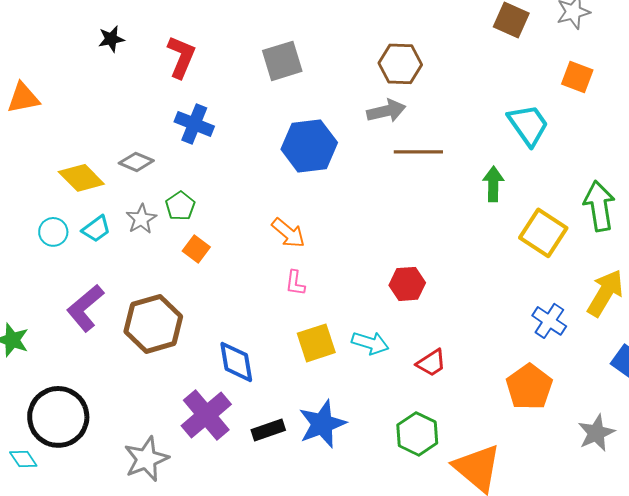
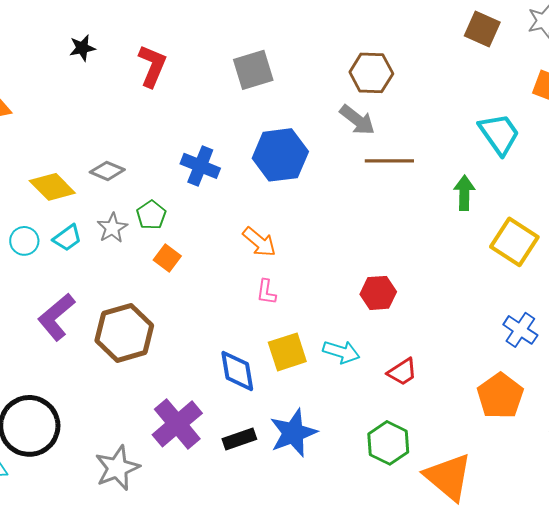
gray arrow: (386, 111) -> (357, 120), turned 51
blue cross: (194, 124) -> (200, 166), moved
blue diamond: (236, 362) -> (237, 371), moved

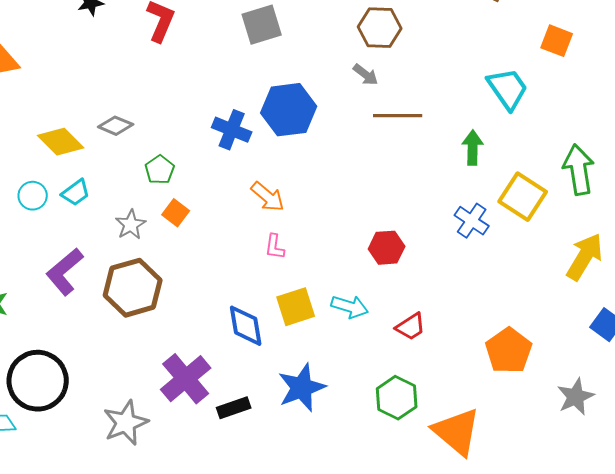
gray arrow: (357, 120) -> (366, 75), size x0.7
blue cross: (200, 166) -> (232, 130), moved
gray star: (112, 228) -> (131, 225), moved
blue cross: (520, 330) -> (472, 221), moved
black rectangle: (239, 439) -> (234, 408), moved

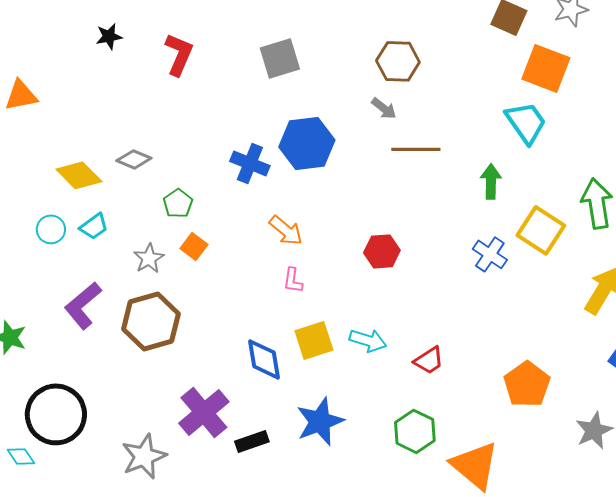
orange square: (557, 41) -> (546, 68), moved, size x1.5
red hexagon: (387, 248) -> (382, 251), moved

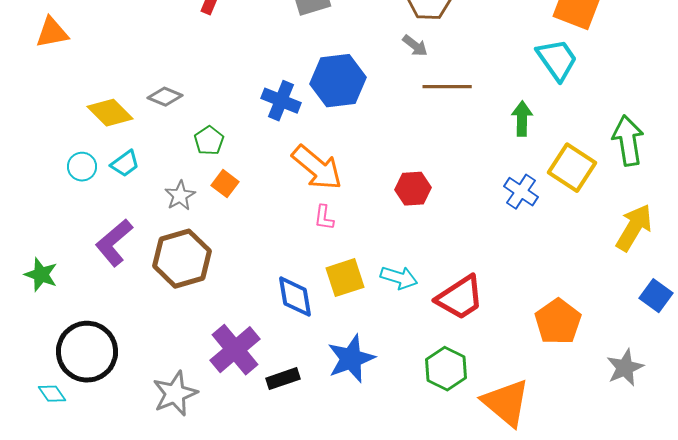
orange arrow: (286, 230) -> (317, 168), size x1.5
red trapezoid: (429, 360) -> (460, 298), size x1.6

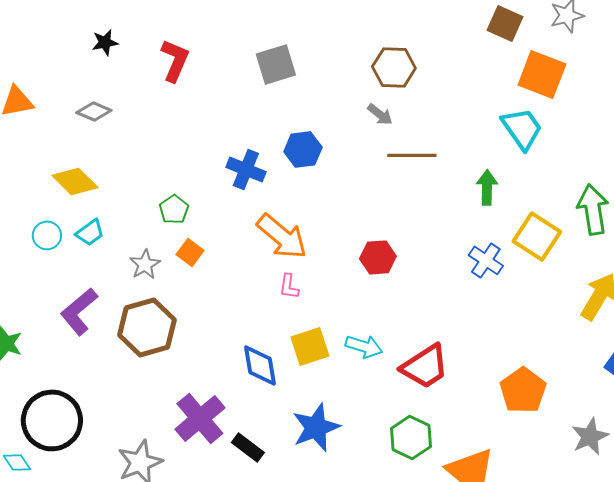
blue hexagon: (338, 81) -> (303, 149), size x0.7
gray diamond: (165, 97) -> (94, 111), moved
black rectangle: (283, 379) -> (248, 447), turned 56

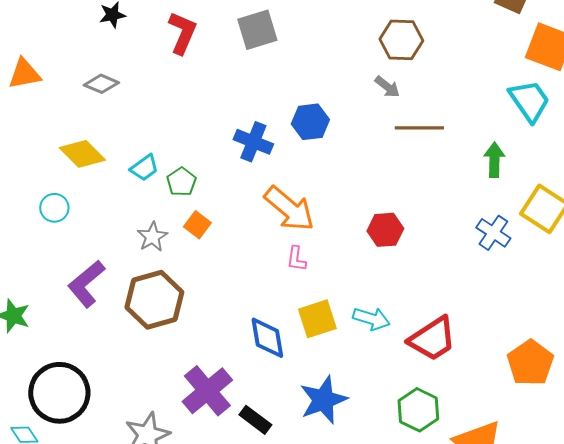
gray square: (276, 64) -> (257, 30), moved
cyan trapezoid: (90, 232) -> (144, 168), moved

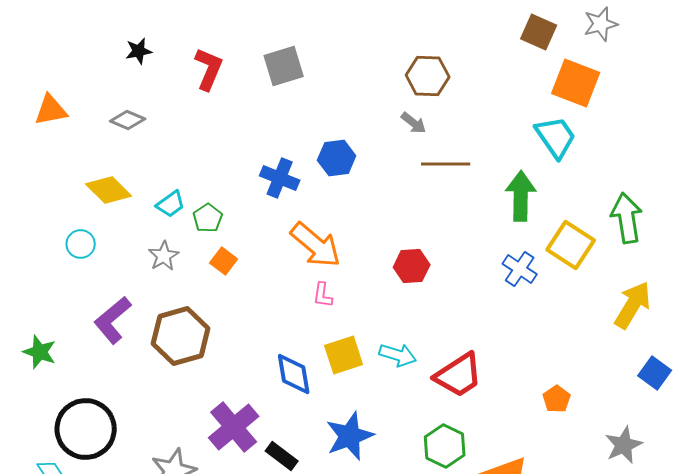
green arrow: (494, 160) -> (521, 196), size x1.4
gray star: (152, 237) -> (164, 256), moved
orange pentagon: (530, 363) -> (557, 399), size x0.6

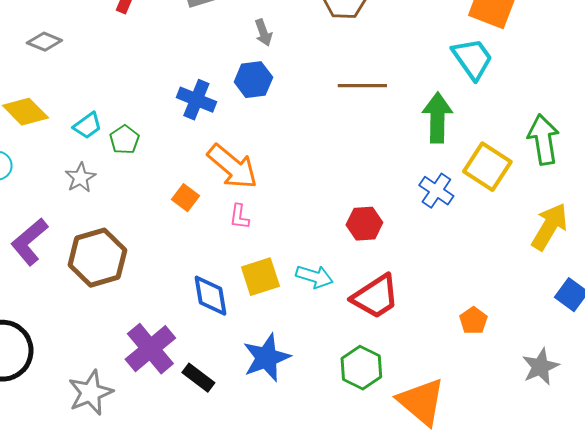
gray arrow: (414, 123) -> (263, 33), moved, turned 32
orange square: (224, 261) -> (185, 198), moved
red hexagon: (412, 266) -> (364, 224), moved

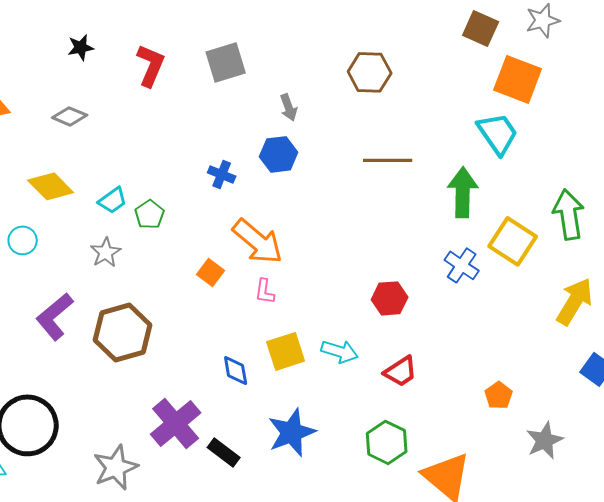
blue cross: (196, 100) -> (222, 174), size x0.7
blue diamond: (210, 296) -> (236, 370), size x0.7
red trapezoid: (375, 297) -> (401, 371), size x0.7
gray star: (540, 367) -> (545, 440), moved

